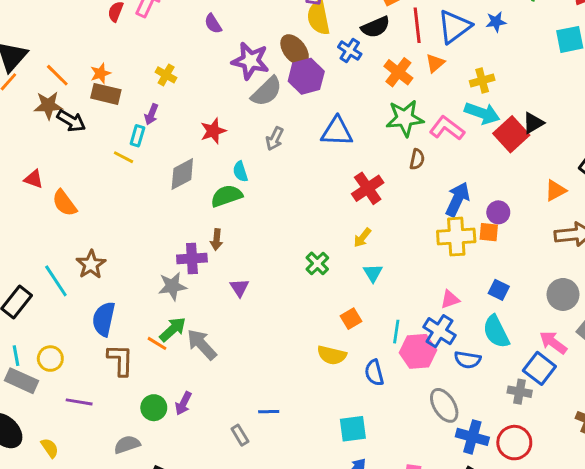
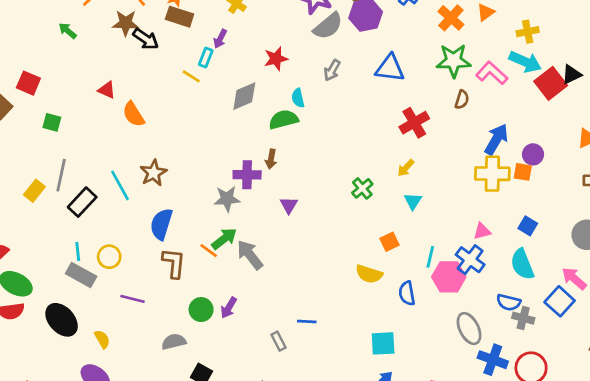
blue semicircle: (468, 360) -> (509, 302), moved
gray cross: (520, 392) -> (523, 318), moved

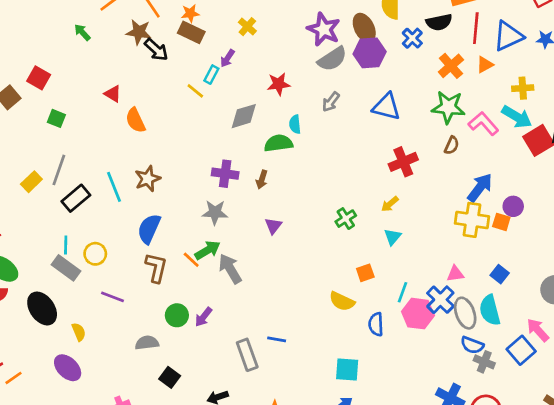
purple cross: (247, 175) -> (225, 174), moved
gray ellipse: (469, 329) -> (465, 313), moved
gray rectangle: (278, 341) -> (247, 355), size x1.6

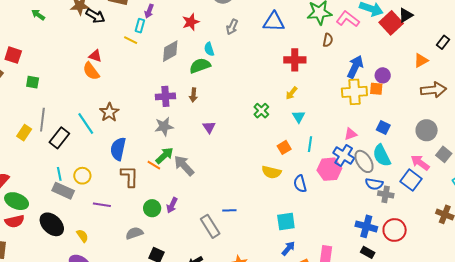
red triangle: (113, 94) -> (95, 56), moved
red cross: (403, 162) -> (295, 60), turned 35
cyan line: (403, 292) -> (310, 144), moved

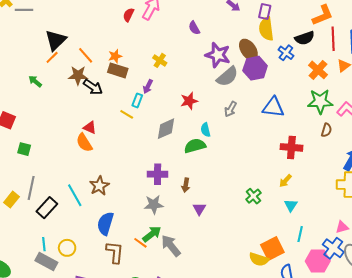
brown arrow: (193, 95) -> (186, 185), moved
orange square: (284, 147) -> (272, 249), moved, size x1.6

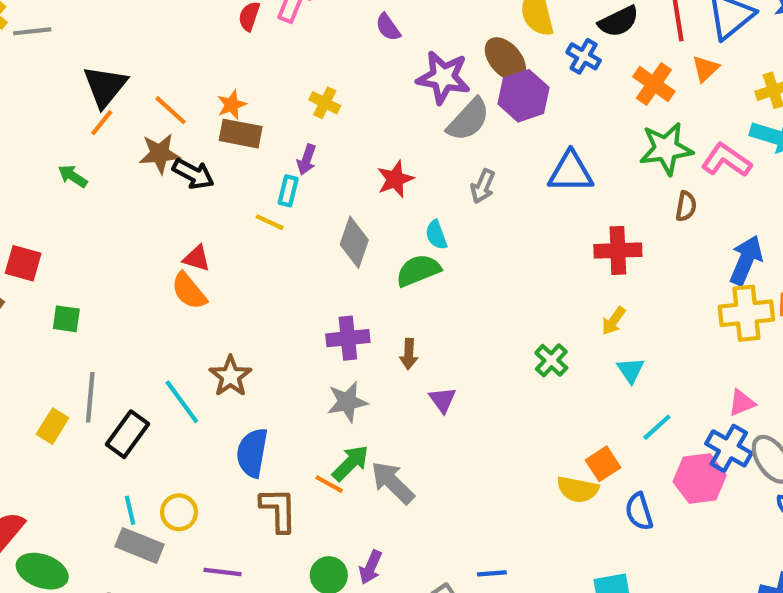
gray diamond: (166, 129) -> (354, 242), turned -40
cyan line: (300, 234) -> (657, 427), turned 42
orange square: (272, 249) -> (603, 464), size x0.7

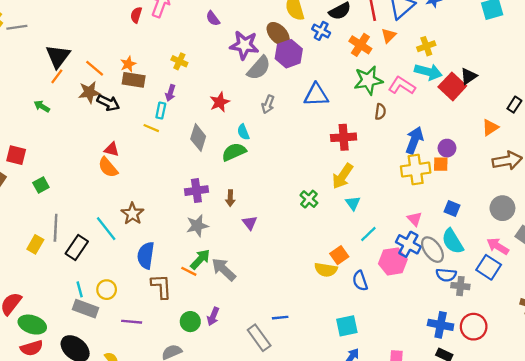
green square: (66, 319) -> (41, 185), turned -35
yellow arrow: (614, 321) -> (343, 176), size x1.6
pink triangle: (742, 403) -> (415, 219), turned -49

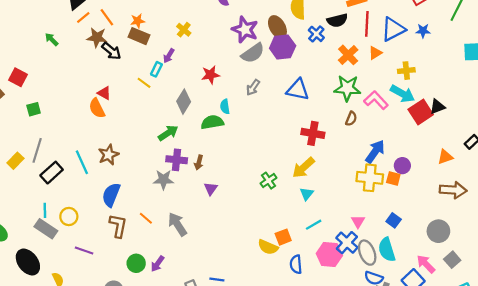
orange line: (57, 76) -> (83, 18), moved
purple cross: (196, 191) -> (177, 160), moved
green arrow: (200, 259) -> (168, 133), moved

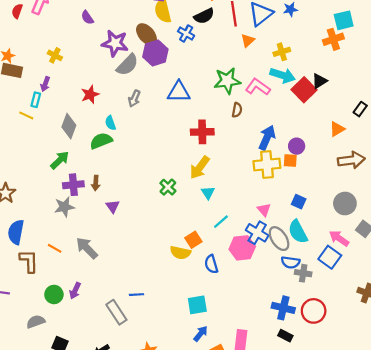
orange cross: (348, 55) -> (333, 39), moved, turned 36

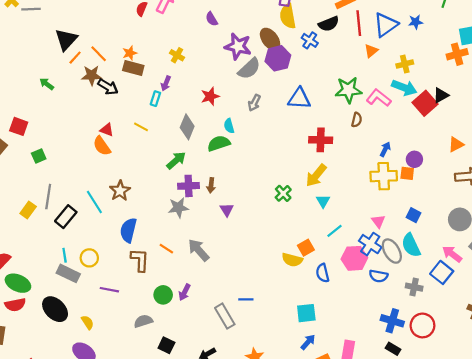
yellow line: (26, 115) -> (141, 127), moved
blue arrow: (267, 138) -> (385, 149), size x0.6
blue semicircle: (291, 262) -> (378, 276), moved

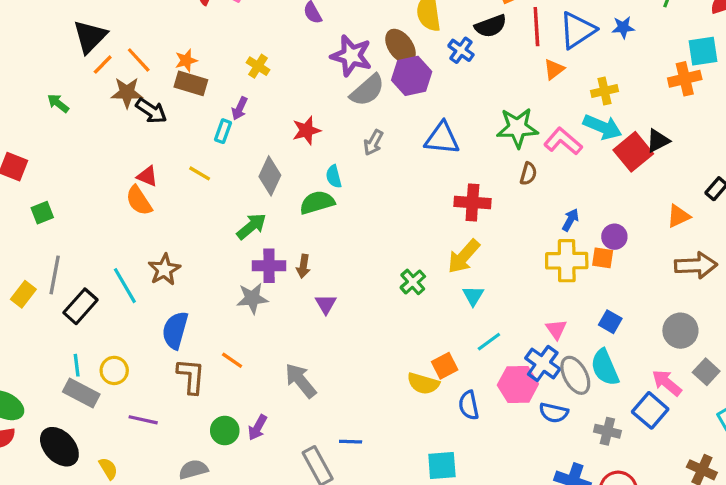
gray arrow: (199, 250) -> (301, 381), moved

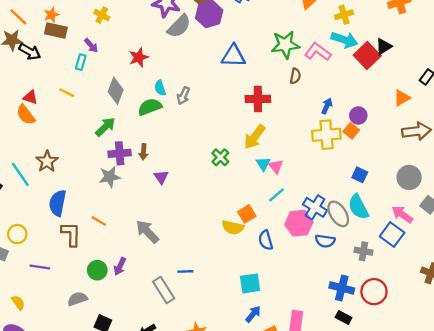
purple arrow: (240, 108) -> (91, 45), turned -63
gray arrow: (373, 143) -> (183, 96), moved
orange square: (603, 258) -> (351, 131), turned 35
pink triangle: (556, 329) -> (276, 166), moved

